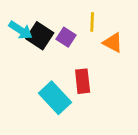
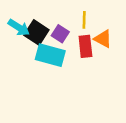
red rectangle: (83, 81) -> (85, 46), moved
cyan rectangle: (55, 98) -> (50, 55), moved, turned -32

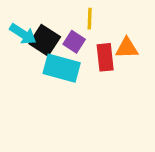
yellow line: (84, 20) -> (90, 19), moved
orange triangle: (103, 39) -> (127, 48), turned -30

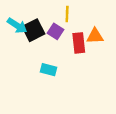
black square: (45, 40) -> (33, 30), turned 30
cyan rectangle: (62, 68) -> (49, 70), moved, size x0.6

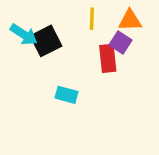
purple square: (55, 31) -> (120, 42), moved
orange triangle: (95, 36) -> (130, 20), moved

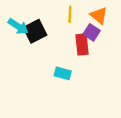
orange triangle: (130, 20) -> (99, 15), turned 42
cyan rectangle: (67, 95) -> (63, 73), moved

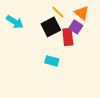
yellow line: (70, 14) -> (58, 12), turned -48
black square: (35, 31) -> (51, 27), moved

